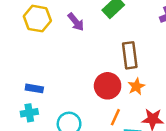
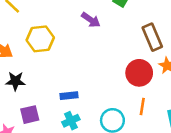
yellow hexagon: (37, 19) -> (40, 39), moved
orange line: (115, 117) -> (142, 106), moved

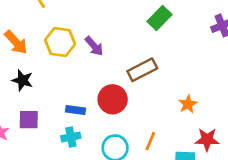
purple arrow: (91, 20) -> (94, 46), moved
brown rectangle: (152, 37) -> (142, 70), moved, turned 72
red circle: (139, 73) -> (113, 99), moved

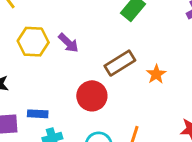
orange star: (188, 104) -> (156, 74), moved
blue rectangle: (75, 110) -> (38, 114), moved

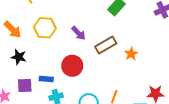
purple arrow: (68, 43) -> (79, 33), moved
red circle: (92, 96) -> (72, 66), moved

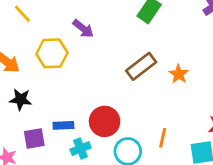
purple arrow: (79, 33) -> (83, 29), moved
red circle: (72, 66) -> (105, 121), moved

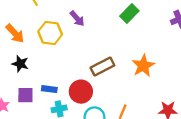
brown rectangle: (141, 66) -> (102, 66), moved
orange star: (179, 74) -> (143, 66), size x1.5

